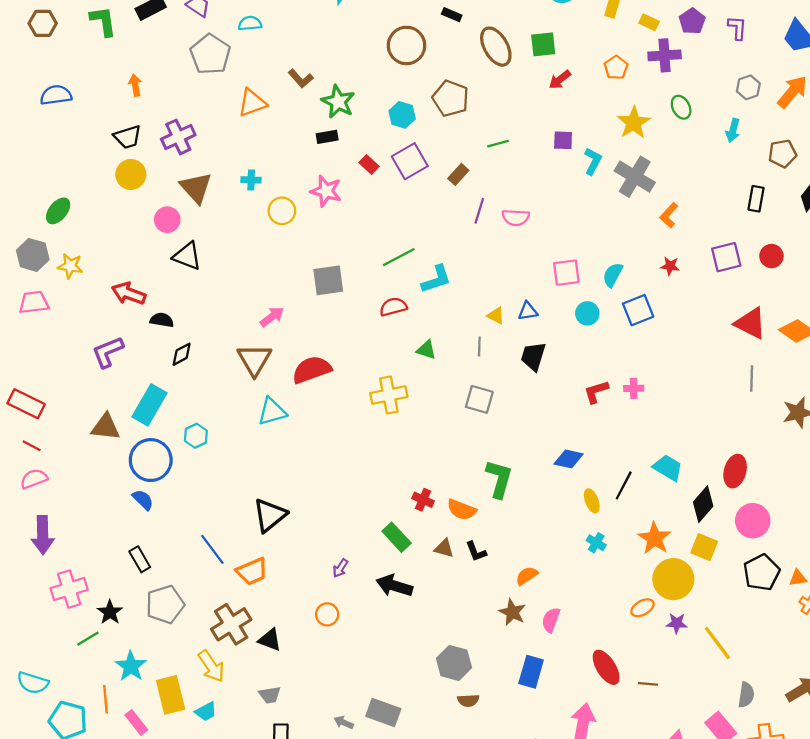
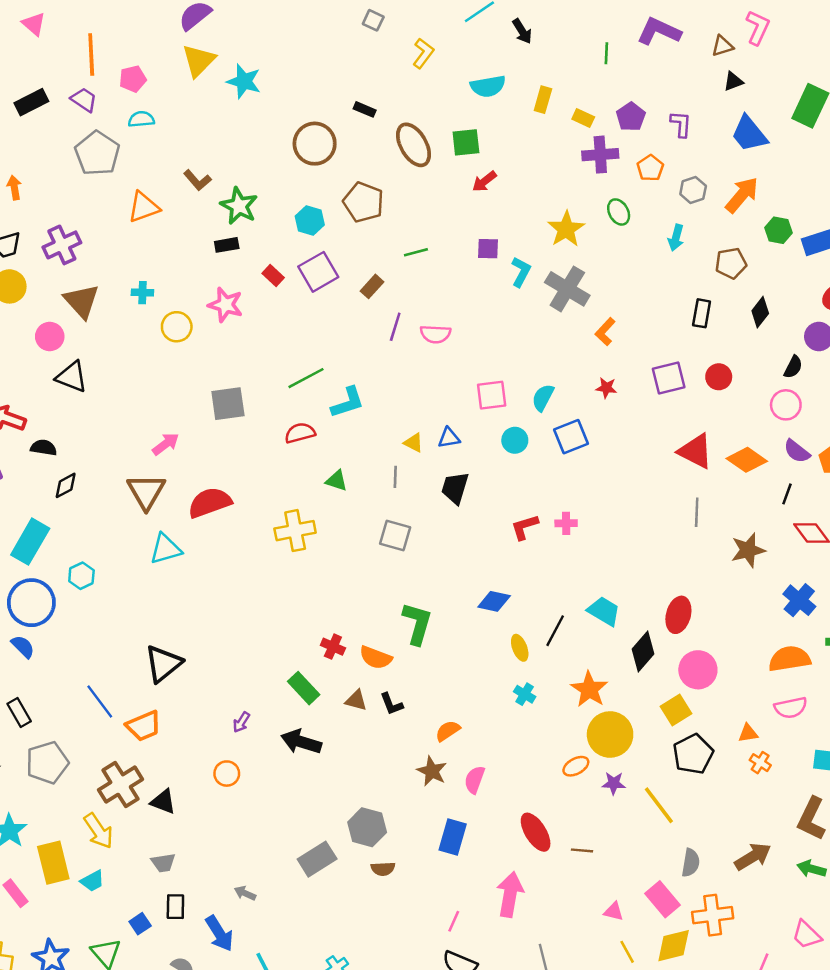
orange pentagon: (616, 68) -> (650, 168), moved
yellow square: (704, 547) -> (676, 710), moved, turned 36
black pentagon: (762, 572) -> (693, 754), moved
gray rectangle: (383, 713) -> (317, 859), moved, turned -52

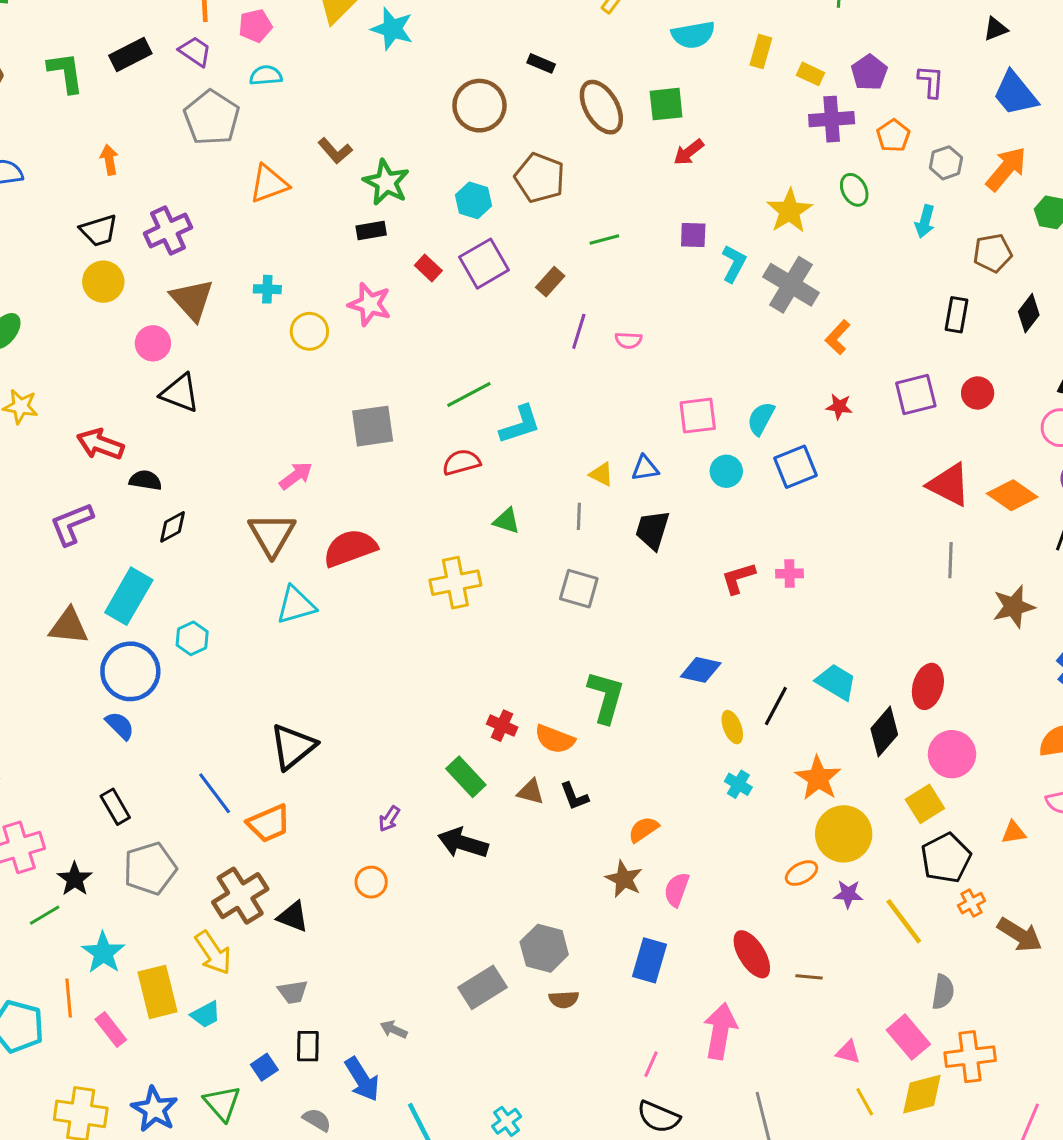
pink semicircle: (435, 334) -> (628, 340), size x0.7
orange cross: (760, 763) -> (972, 903), moved, turned 30
brown arrow: (753, 857) -> (1020, 935), moved, turned 63

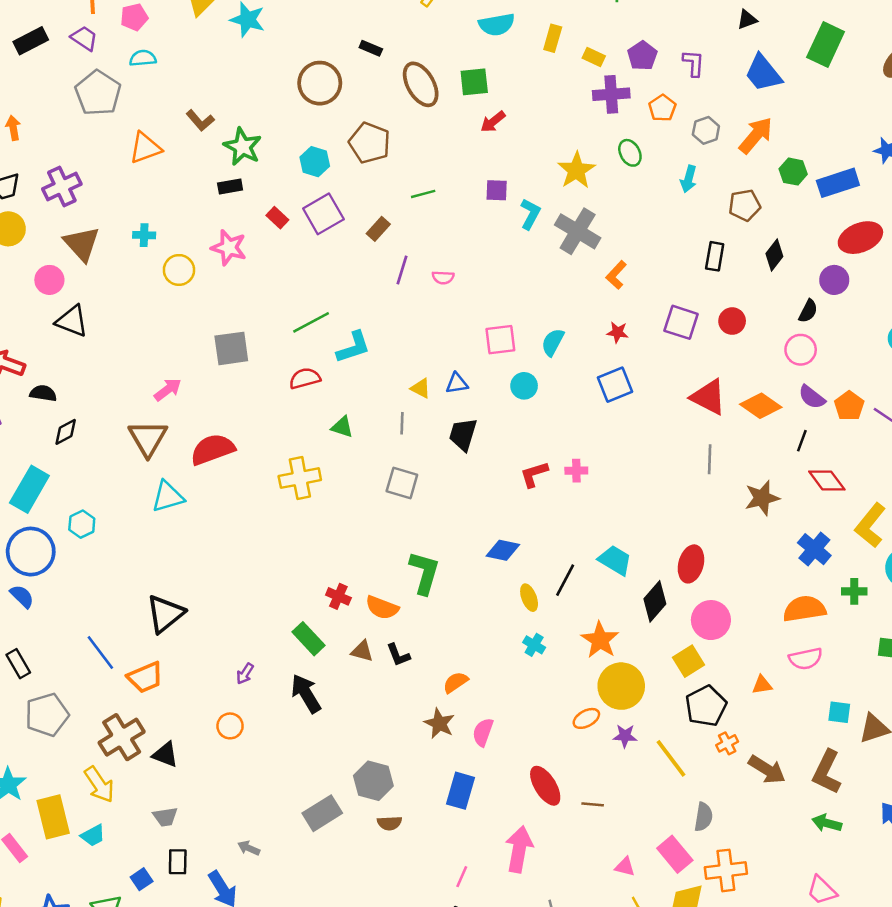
purple square: (916, 394) -> (681, 322), turned 32
blue square: (795, 467) -> (615, 385), moved
black arrow: (463, 843) -> (306, 694), turned 42

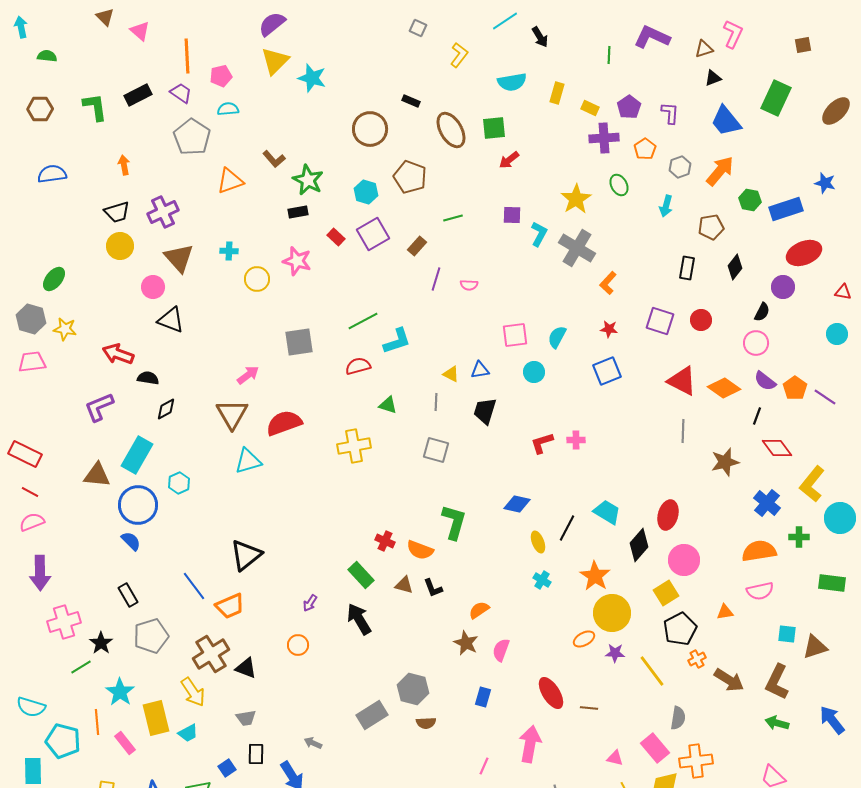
blue rectangle: (461, 791) -> (483, 697), size x0.7

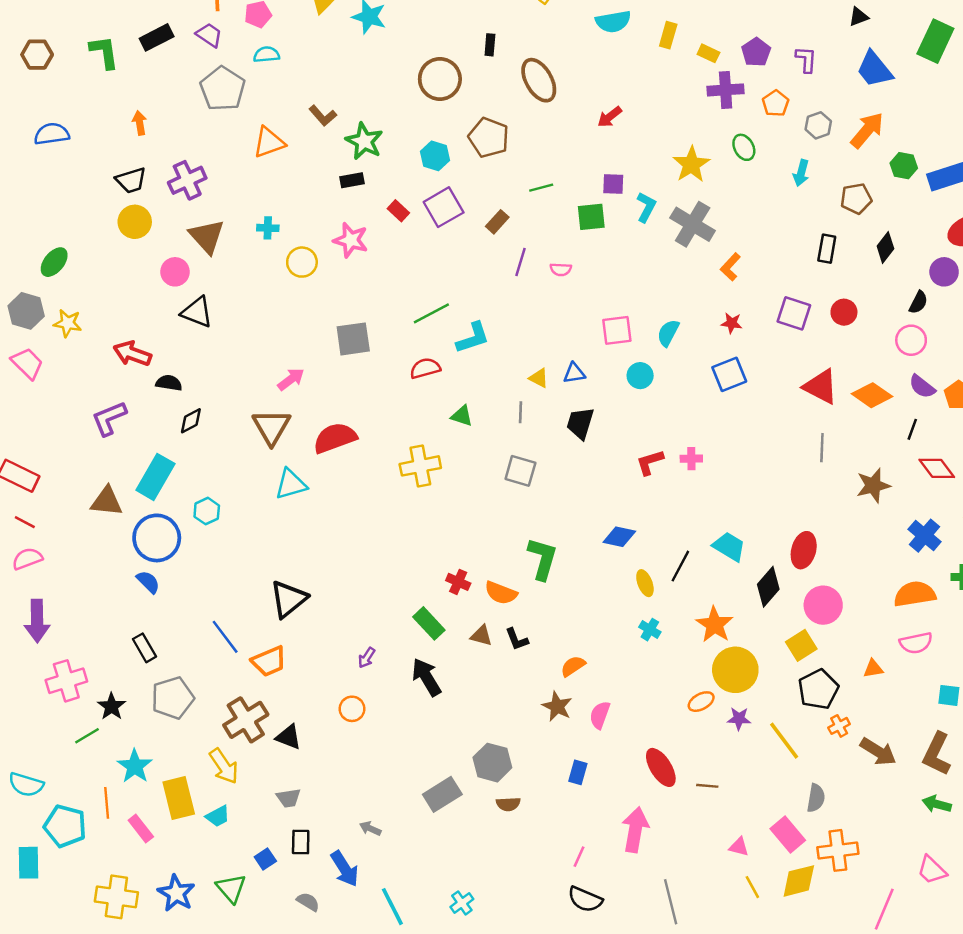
black rectangle: (411, 101) -> (490, 45), turned 72
green square: (494, 128) -> (591, 217), moved
pink trapezoid: (32, 362) -> (27, 363), turned 52

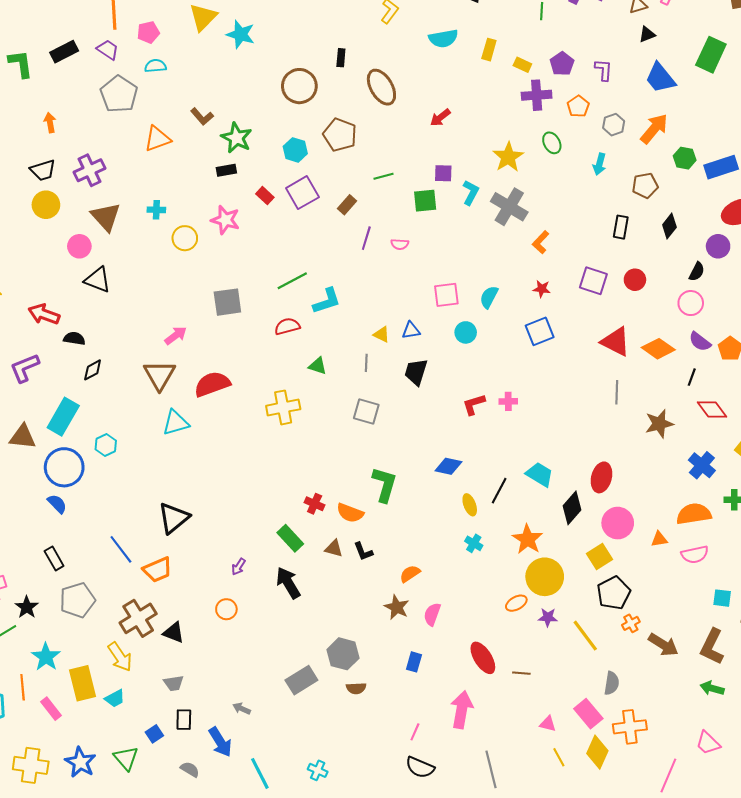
orange triangle: (873, 669) -> (659, 539), moved
yellow diamond: (799, 881) -> (597, 752), turned -52
cyan cross: (462, 903) -> (318, 770), turned -30

